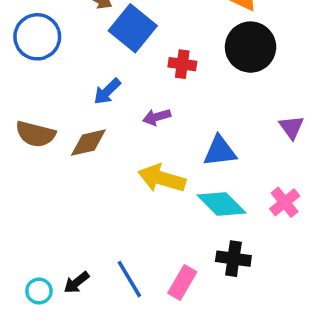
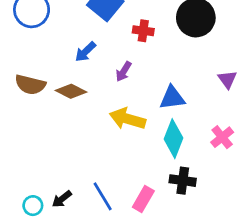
purple arrow: (157, 117) -> (124, 71), turned -42
brown diamond: (88, 143) -> (71, 91), turned 40
cyan diamond: (222, 204) -> (173, 139), turned 66

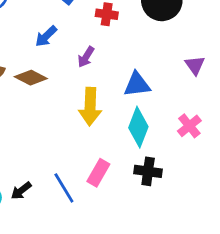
yellow arrow: (127, 119) -> (90, 107), turned -104
pink rectangle: (143, 199) -> (98, 173), moved

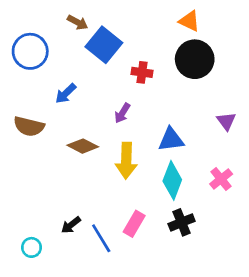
blue arrow: (46, 36) -> (66, 93), moved
brown diamond: (31, 78) -> (83, 146), moved
black cross: (148, 171) -> (182, 222), turned -30
black arrow: (21, 191) -> (71, 225), moved

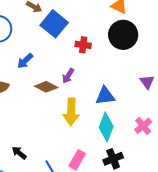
brown diamond: (83, 146) -> (46, 87), moved
black arrow: (71, 225) -> (19, 153), moved, turned 77

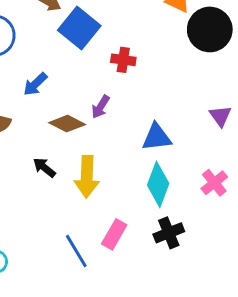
black circle: (123, 35) -> (210, 29), moved
yellow arrow: (71, 112) -> (87, 177), moved
black arrow: (19, 153) -> (44, 168), moved

